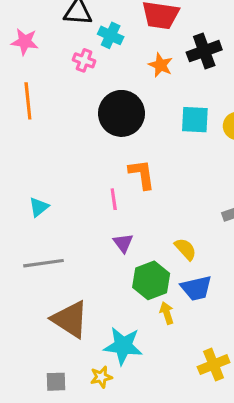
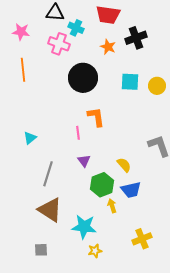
pink cross: (84, 60) -> (59, 44), size x1.5
gray line: (44, 263) -> (48, 174), moved, turned -65
yellow star: (101, 377) -> (95, 251), moved

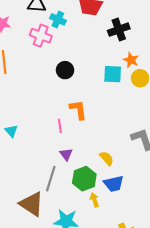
orange star: (108, 47) -> (131, 60), moved
black circle: (83, 78) -> (65, 70), size x0.6
cyan triangle: (30, 138) -> (11, 131), turned -32
gray line: (48, 174) -> (51, 179), moved

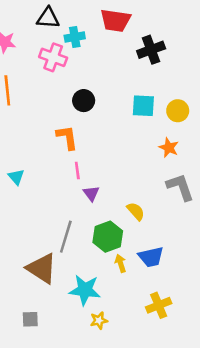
cyan cross: (58, 19) -> (75, 37), turned -35
orange star: (131, 60) -> (169, 148), moved
orange L-shape: (78, 110) -> (67, 137), moved
purple triangle: (66, 154) -> (91, 193), moved
blue trapezoid: (114, 184) -> (151, 257), moved

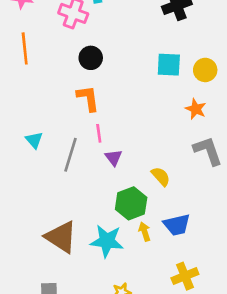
black circle: (84, 101) -> (91, 58), moved
gray line: (66, 237) -> (70, 155), moved
cyan star: (85, 290) -> (107, 241), moved

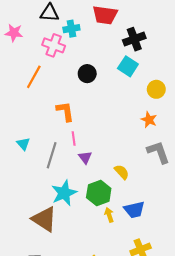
orange line: (25, 48) -> (34, 77), moved, turned 35
black circle: (91, 58) -> (87, 74), moved
cyan square: (169, 65) -> (128, 66), moved, turned 30
cyan star: (107, 241) -> (64, 193), moved, turned -30

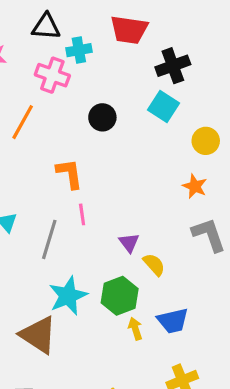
purple triangle: (85, 157) -> (129, 243), moved

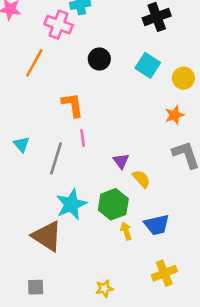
cyan square: (163, 106) -> (148, 65), moved
orange star: (195, 186) -> (175, 115), turned 30

